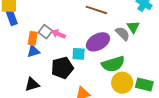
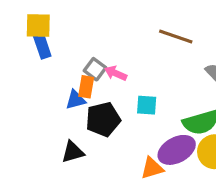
orange rectangle: (33, 38) -> (86, 87), moved
purple ellipse: (98, 42) -> (177, 150), moved
black pentagon: (62, 68) -> (103, 119), moved

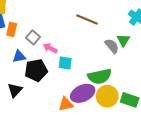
pink arrow: (116, 73) -> (50, 48), moved
orange rectangle: (86, 87) -> (12, 29), moved
black triangle: (73, 152) -> (15, 90), turned -35

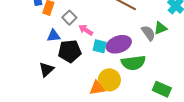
green triangle: (123, 40) -> (160, 28), turned 32
purple ellipse: (83, 93) -> (119, 44), moved
yellow circle: (107, 96) -> (109, 80), moved

